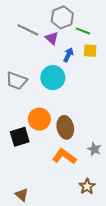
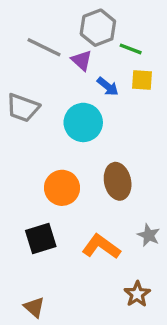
blue arrow: (68, 55) -> (108, 87), turned 104
gray trapezoid: (17, 81) -> (23, 108), moved
brown ellipse: (65, 127) -> (118, 181), moved
black square: (20, 137) -> (41, 238), moved

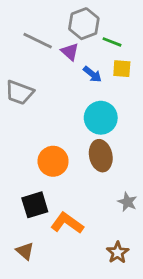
cyan circle: (83, 122) -> (101, 118), moved
orange L-shape: (101, 247) -> (67, 223), moved
brown triangle: (34, 307) -> (25, 251), moved

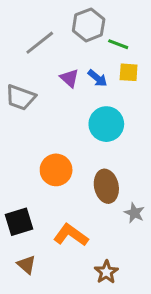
gray line: (38, 41) -> (40, 43), turned -64
purple triangle: (70, 52) -> (69, 78), moved
brown ellipse: (101, 156) -> (106, 186), moved
black square: (35, 205) -> (19, 222), moved
brown star: (118, 252) -> (106, 272), moved

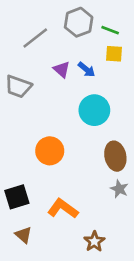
green line: (118, 44) -> (110, 30), moved
yellow square: (129, 72) -> (114, 54), moved
brown ellipse: (106, 186) -> (115, 156), moved

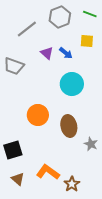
green line: (110, 30) -> (90, 14), moved
brown ellipse: (115, 156) -> (69, 126), moved
orange L-shape: (63, 209) -> (48, 172), moved

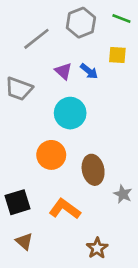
cyan circle: (72, 84) -> (70, 113), moved
orange L-shape: (48, 172) -> (65, 209), moved

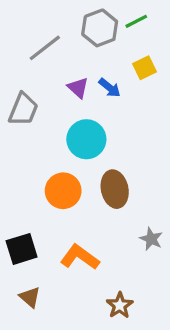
green line: (121, 19) -> (136, 21), moved, turned -48
yellow square: (117, 55) -> (145, 68), turned -30
gray trapezoid: (19, 89) -> (23, 109), turned -88
brown ellipse: (93, 170) -> (115, 189), moved

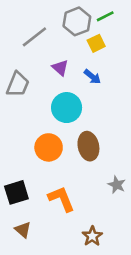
yellow square: (145, 68) -> (96, 43), moved
blue arrow: (110, 88) -> (92, 77), moved
orange L-shape: (80, 257) -> (61, 199), turned 32

